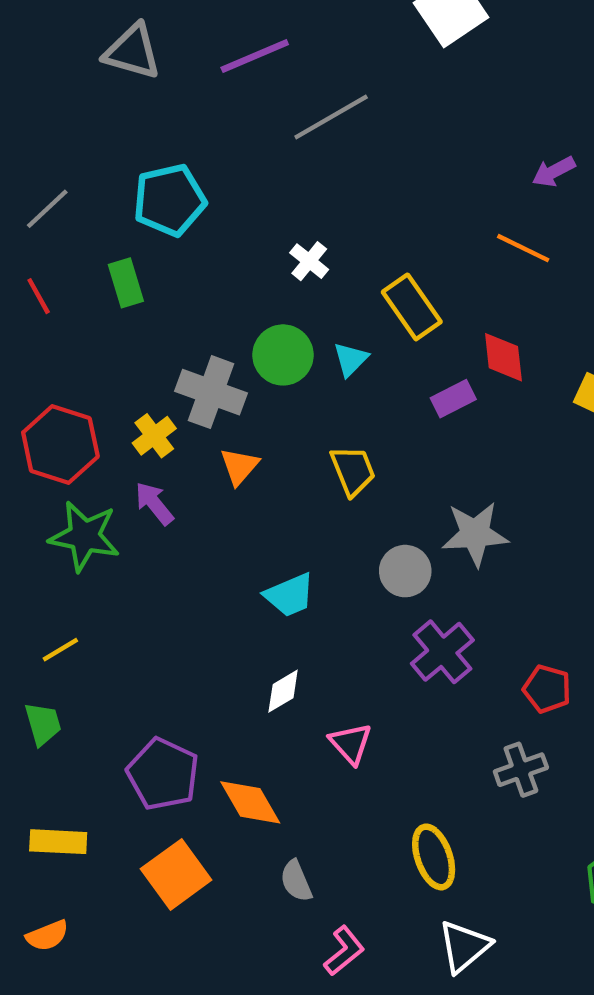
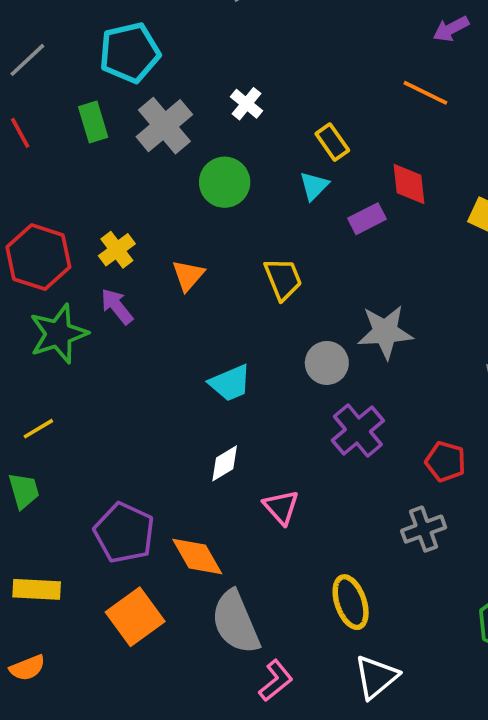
yellow rectangle: (412, 307) -> (332, 142), size x0.7
cyan triangle: (351, 359) -> (314, 186), moved
gray cross: (211, 392) -> (164, 126), moved, turned 30
green star: (84, 536) -> (58, 334), turned -30
gray semicircle: (296, 881) -> (236, 622), size x1.8

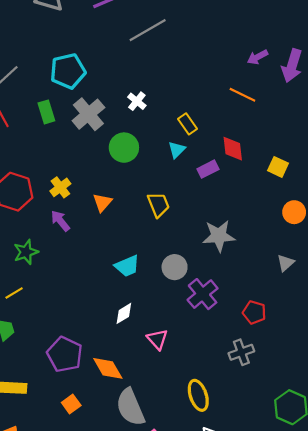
green star: (58, 334) -> (26, 252), moved, size x0.7
gray circle: (327, 363) -> (175, 267), moved
orange square: (135, 617) -> (71, 404), size x0.6

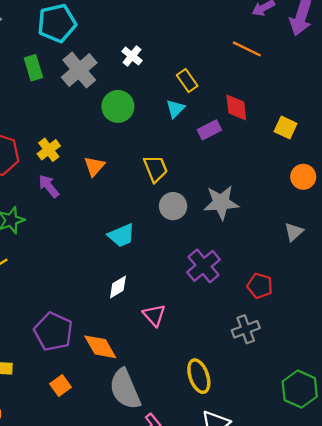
gray circle: (175, 267) -> (173, 206), moved

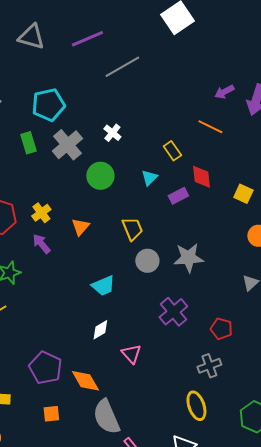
yellow rectangle: (187, 81) -> (172, 151), moved
yellow ellipse: (199, 376) -> (196, 406), moved
orange square: (60, 386) -> (51, 414), turned 30

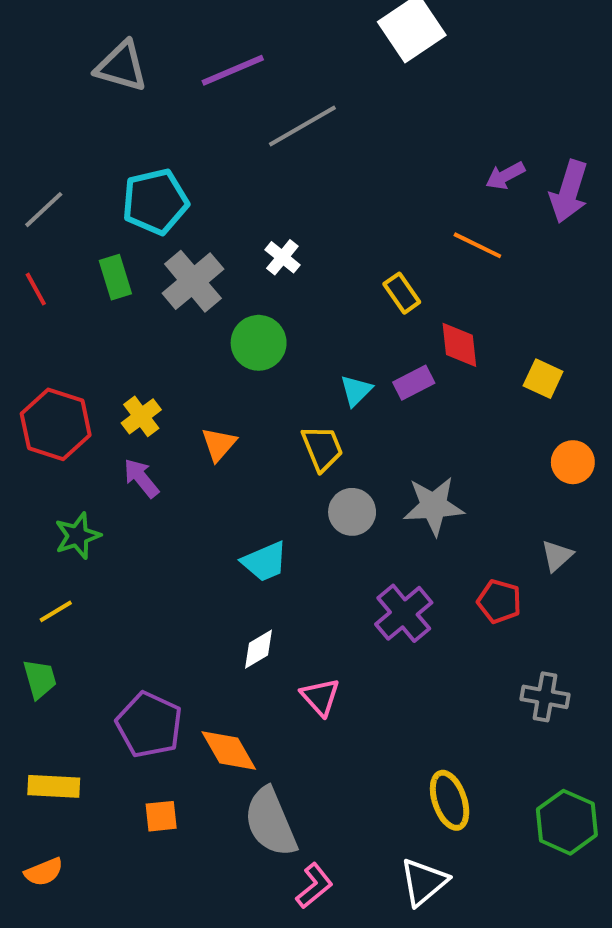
cyan triangle: (149, 178) -> (356, 391), moved
red pentagon: (221, 329) -> (499, 601), moved
gray cross: (209, 366) -> (545, 697), moved, turned 30

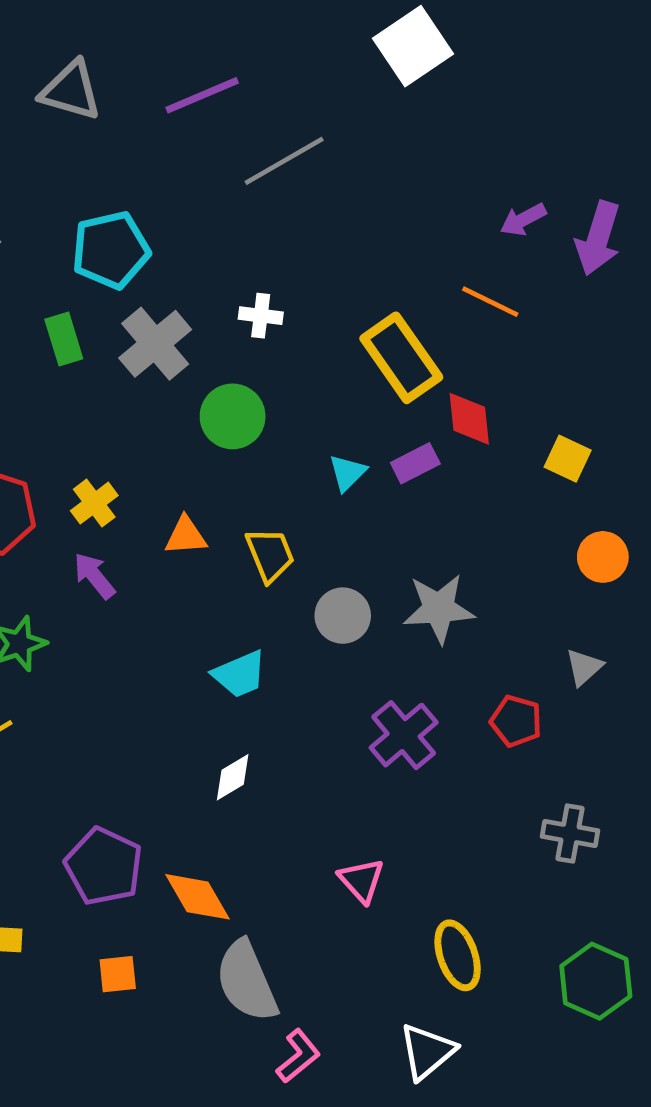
white cross: (282, 257) -> (261, 316), turned -32
yellow rectangle: (402, 293) -> (401, 358), size x1.8
orange triangle: (219, 444) -> (186, 536), turned 45
yellow trapezoid: (322, 448) -> (270, 555), moved
pink triangle: (320, 697) -> (361, 880), moved

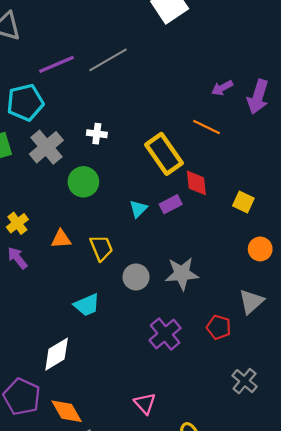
purple line: (202, 95) -> (57, 64), moved
gray triangle: (584, 667) -> (251, 302), size x1.4
white diamond: (233, 777) -> (57, 354), moved, size x1.5
gray cross: (570, 834) -> (245, 381), turned 30

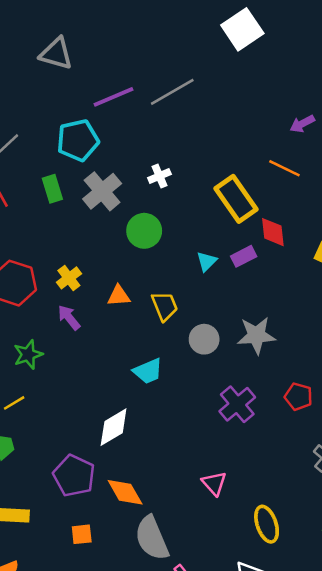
white cross: (97, 134) -> (159, 176), turned -30

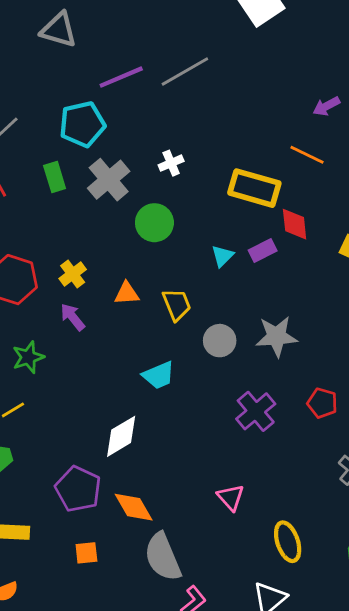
yellow rectangle: (236, 199) -> (254, 188), turned -39

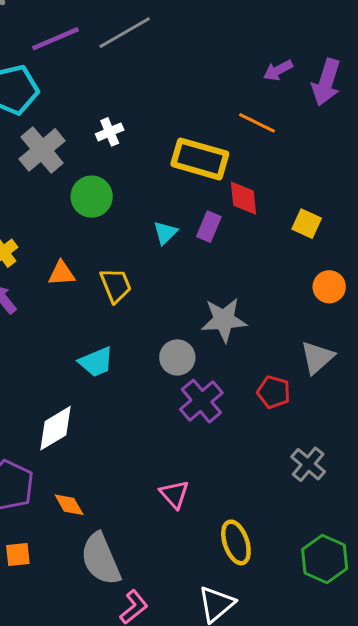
purple rectangle: (263, 250) -> (209, 227), turned -40
gray circle: (220, 341) -> (177, 357), moved
orange diamond: (134, 507) -> (69, 505), size x0.7

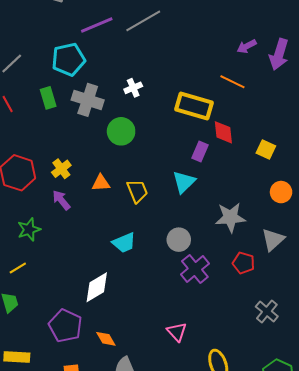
gray cross: (42, 150) -> (88, 100), turned -32
cyan triangle: (165, 233) -> (184, 182), moved, size x1.4
gray star: (224, 320) -> (230, 217), moved

